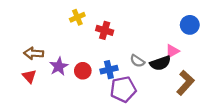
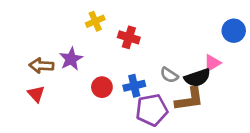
purple star: (59, 66) -> (71, 59), moved
brown L-shape: (185, 83) -> (189, 99), moved, turned 40

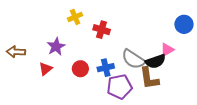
brown arrow: (41, 66) -> (16, 52), moved
gray semicircle: (169, 75) -> (133, 59), size x1.6
red triangle: (36, 94) -> (45, 69), moved, turned 32
brown L-shape: (189, 99) -> (149, 78), turned 90

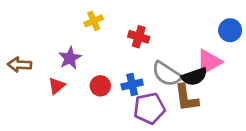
red cross: (102, 30) -> (139, 37), moved
pink triangle: (167, 50) -> (209, 62), size x1.5

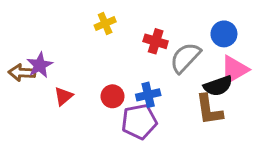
blue circle: (230, 30) -> (224, 34), moved
purple star: (70, 58) -> (40, 65), moved
gray semicircle: (167, 74) -> (185, 58), moved, turned 100
purple pentagon: (149, 108) -> (139, 122), moved

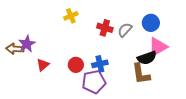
gray semicircle: (185, 58) -> (125, 30), moved, size x0.7

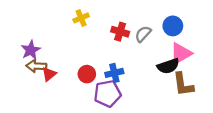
brown arrow: (15, 49) -> (36, 66), moved
brown L-shape: (141, 74) -> (183, 84), moved

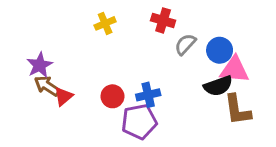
blue circle: (173, 26) -> (220, 50), moved
red cross: (120, 32) -> (163, 20), moved
pink triangle: (181, 53) -> (234, 70), turned 35
brown arrow: (36, 66) -> (47, 86), turned 30

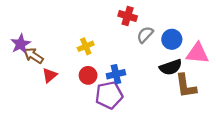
yellow cross: (105, 23) -> (86, 46), moved
purple star: (40, 65) -> (21, 44), moved
pink triangle: (234, 70) -> (197, 53), moved
brown arrow: (47, 86) -> (33, 56), moved

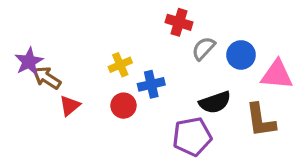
black semicircle: (171, 67) -> (215, 102), moved
blue cross: (116, 74) -> (151, 84), moved
purple pentagon: (109, 95) -> (192, 137), moved

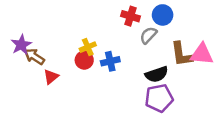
blue circle: (241, 55) -> (163, 15), moved
red circle: (124, 106) -> (84, 60), moved
brown L-shape: (261, 120) -> (182, 54), moved
purple pentagon: (192, 137) -> (159, 98), moved

